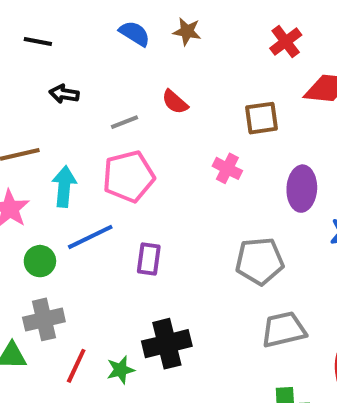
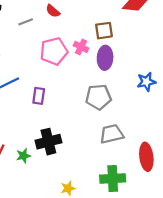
brown square: (262, 118) -> (104, 31), moved
pink pentagon: (129, 176) -> (54, 51), moved
purple ellipse: (302, 189) -> (105, 58), moved

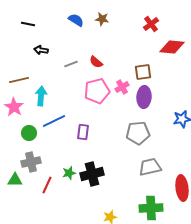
red semicircle: (53, 11) -> (96, 62), moved
pink cross: (81, 47) -> (122, 87), turned 32
green star: (23, 156) -> (69, 173), moved

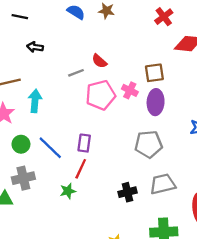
gray line: (71, 64) -> (76, 73), moved
pink cross: (122, 87) -> (130, 90), turned -32
blue line: (54, 121) -> (50, 148), moved, turned 70
black cross: (92, 174) -> (127, 192), moved, size x0.7
red line: (47, 185) -> (81, 169), moved

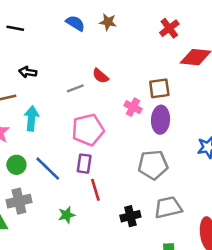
black arrow: (35, 47) -> (28, 72), moved
pink pentagon: (101, 95) -> (88, 130), moved
red line: (81, 169) -> (95, 190), moved, turned -42

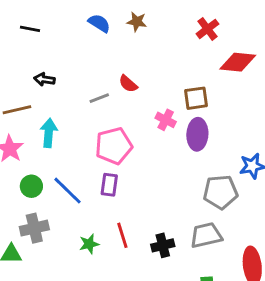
gray pentagon: (153, 165) -> (220, 192), moved
red line: (95, 190) -> (122, 235), moved

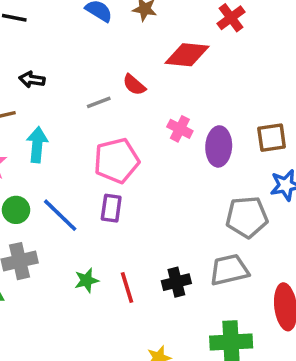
red diamond: (238, 62) -> (187, 55), moved
brown square: (196, 98) -> (272, 138), moved
red line: (122, 235) -> (127, 287), moved

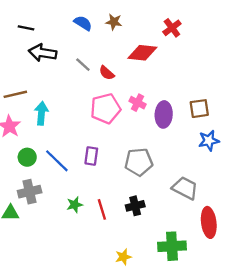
black arrow: (32, 79) -> (43, 53), moved, size x1.6
gray line: (99, 102) -> (83, 65), moved, turned 63
pink pentagon: (116, 161) -> (106, 109), moved
gray pentagon: (247, 217) -> (139, 162), moved
gray trapezoid: (229, 270) -> (185, 188), moved, turned 40

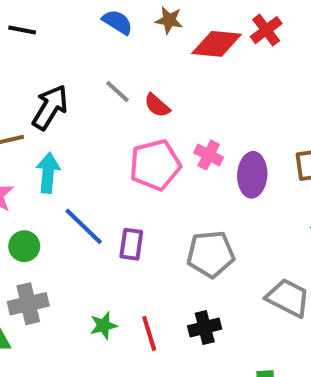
black arrow: (43, 53) -> (50, 107), moved, turned 112
red diamond: (142, 53) -> (217, 44), moved
blue line: (57, 161) -> (84, 226), moved

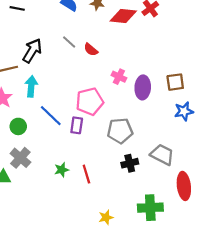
pink pentagon: (155, 165) -> (90, 102), moved
gray cross: (28, 304) -> (20, 158), turned -36
black cross: (205, 327) -> (130, 163), moved

